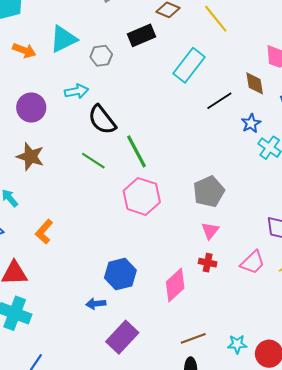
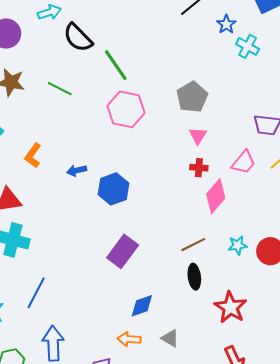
green line: (93, 161) -> (60, 89), moved
pink diamond: (175, 285) -> (216, 196), moved
blue arrow: (96, 304) -> (77, 170), moved

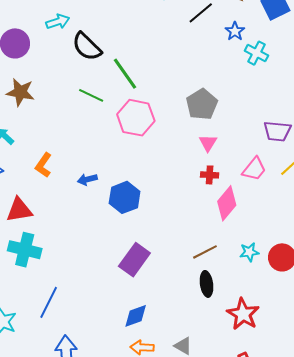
green line: (60, 89) -> (91, 95), moved
blue diamond: (142, 306) -> (136, 316), moved

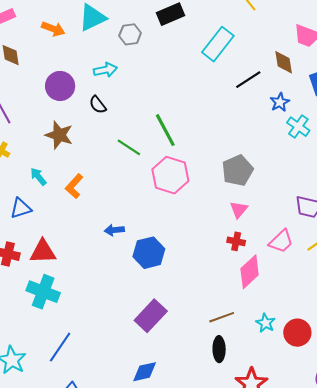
black semicircle: (87, 47) -> (98, 105), moved, size x0.6
orange L-shape: (43, 165) -> (74, 186), moved
cyan star: (249, 252) -> (266, 323), turned 30

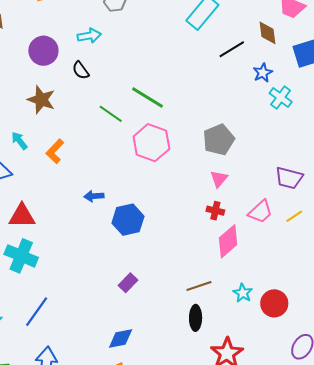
green line: (165, 130) -> (147, 97), turned -32
purple rectangle: (151, 316) -> (128, 283), size x0.6

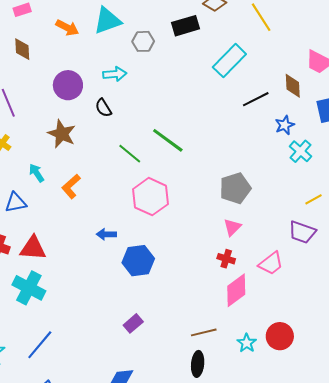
pink hexagon: (151, 143) -> (150, 197), moved
yellow line: (294, 216) -> (313, 199), moved
red circle: (274, 303) -> (280, 336), moved

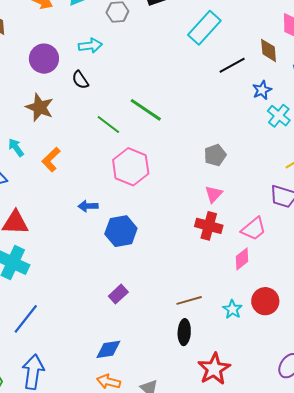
gray pentagon: (235, 188) -> (215, 155), size x0.7
red cross: (226, 259) -> (209, 226), size x1.5
pink diamond: (236, 290) -> (242, 259), moved, size x0.7

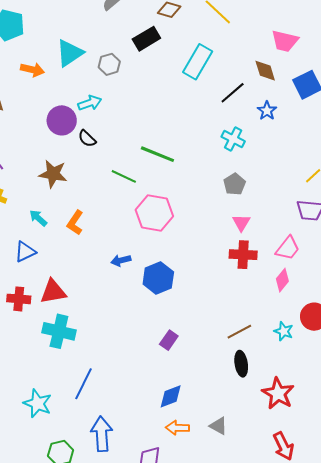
purple circle: (44, 59) -> (62, 120), moved
cyan cross: (279, 116) -> (233, 139), moved

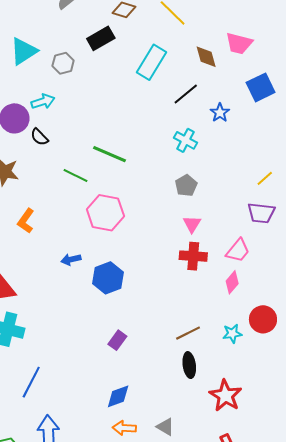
brown diamond: (265, 71) -> (206, 57), moved
cyan star: (284, 331) -> (232, 334), turned -30

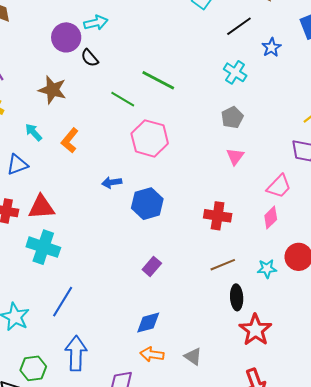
red cross: (193, 256) -> (218, 216), moved
black ellipse: (189, 365) -> (237, 297), moved

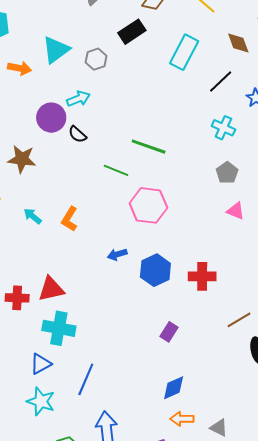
brown star: (52, 90) -> (22, 159), moved
pink triangle: (235, 156) -> (236, 211), turned -36
blue triangle: (17, 165) -> (41, 364), moved
red cross: (218, 216) -> (202, 276), moved
gray triangle: (193, 356) -> (219, 428), moved

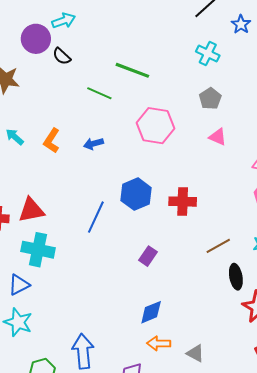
pink hexagon: (148, 205) -> (156, 126), moved
blue arrow: (117, 254) -> (93, 144), moved
blue line: (86, 379) -> (96, 217), moved

